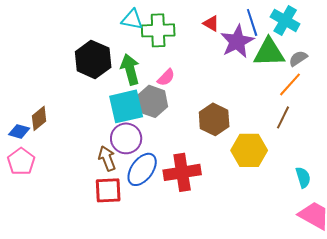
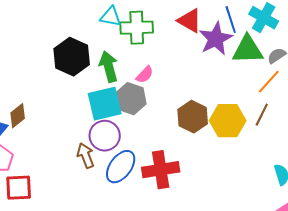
red triangle: (211, 23) -> (190, 21), size x1.5
yellow hexagon: (249, 150) -> (228, 121), moved
red square: (108, 190) -> (19, 188), moved

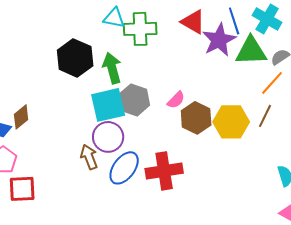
pink semicircle: (145, 75) -> (176, 100), moved

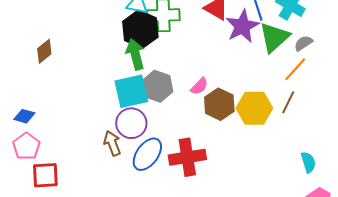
green triangle: (251, 51) -> (274, 37), turned -40
black hexagon: (75, 58) -> (140, 29), moved
brown diamond: (21, 117) -> (44, 51), moved

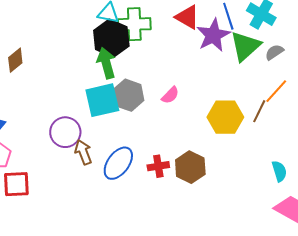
orange line: (295, 69) -> (276, 91), moved
brown hexagon: (219, 104) -> (190, 167), moved
purple circle: (131, 123) -> (65, 132), moved
red cross: (187, 157) -> (158, 166), size x0.6

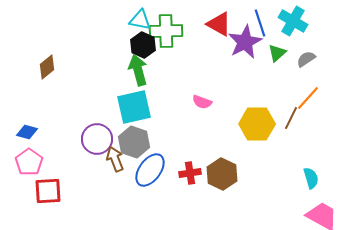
black hexagon: (111, 38) -> (143, 45), size x0.7
green triangle: (245, 46) -> (277, 53), size x0.6
gray hexagon: (128, 95) -> (134, 142), moved
pink semicircle: (170, 95) -> (202, 102), turned 66

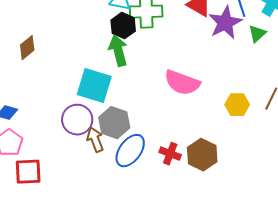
pink semicircle: (202, 102) -> (182, 83), size x1.8
cyan square: (134, 107) -> (94, 86), moved, turned 30
yellow hexagon: (257, 124) -> (237, 105), size x0.7
red cross: (190, 173) -> (170, 154), turned 30

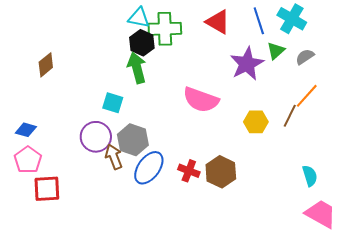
purple star: (225, 23) -> (247, 64), moved
cyan square: (94, 86) -> (113, 103), size x0.6

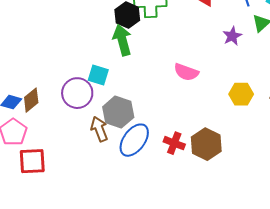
purple star: (247, 64) -> (232, 36), size x0.6
brown diamond: (46, 65) -> (31, 100), moved
pink semicircle: (201, 100) -> (186, 72), size x0.7
purple circle: (96, 137) -> (77, 93), moved

